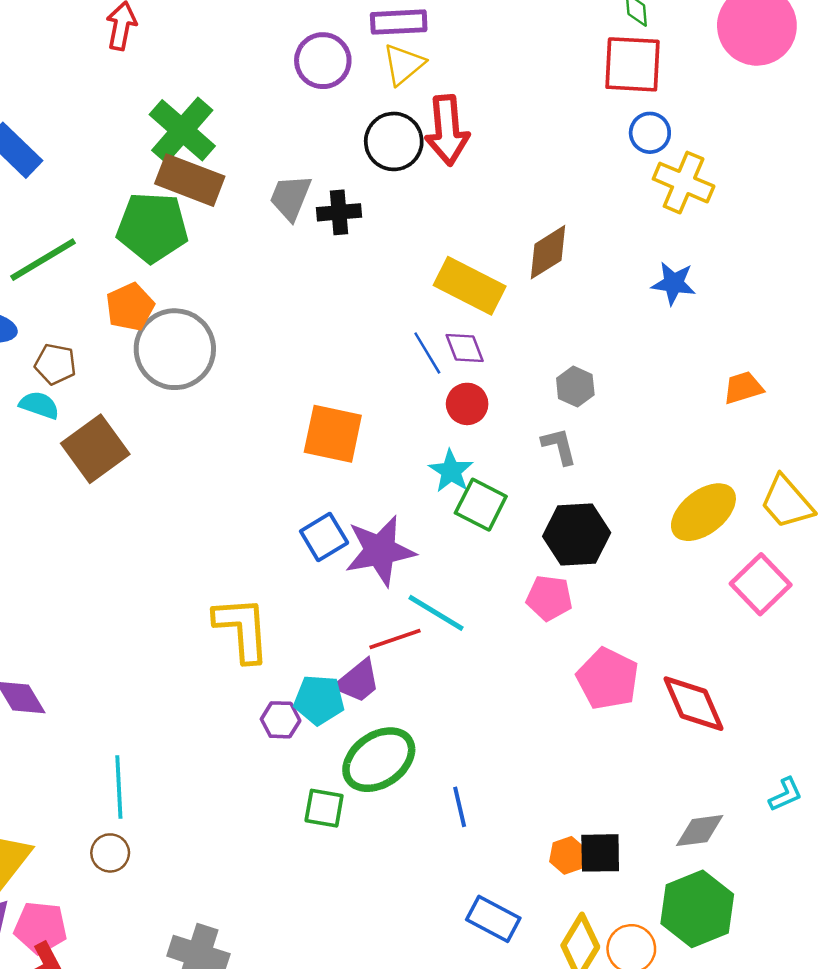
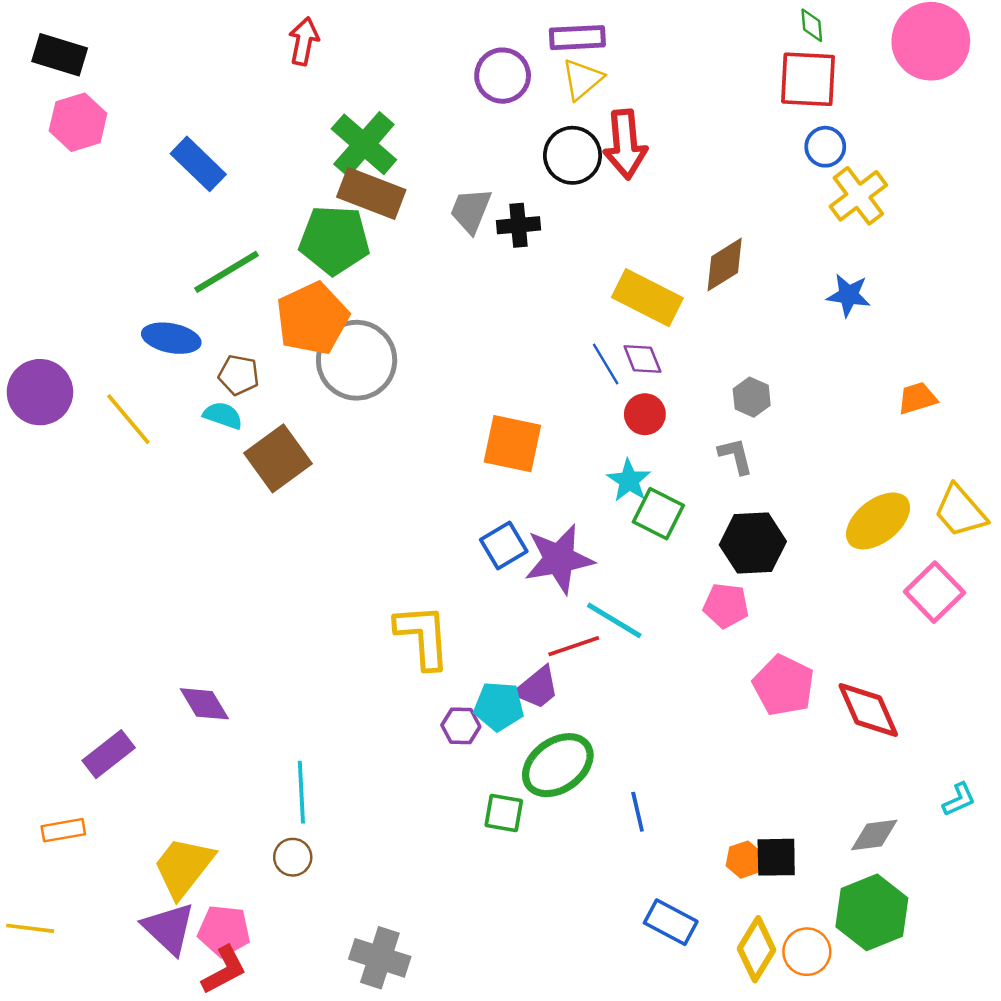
yellow cross: (684, 183) -> (858, 196), turned 30
orange pentagon: (130, 307) -> (312, 319), size x1.5

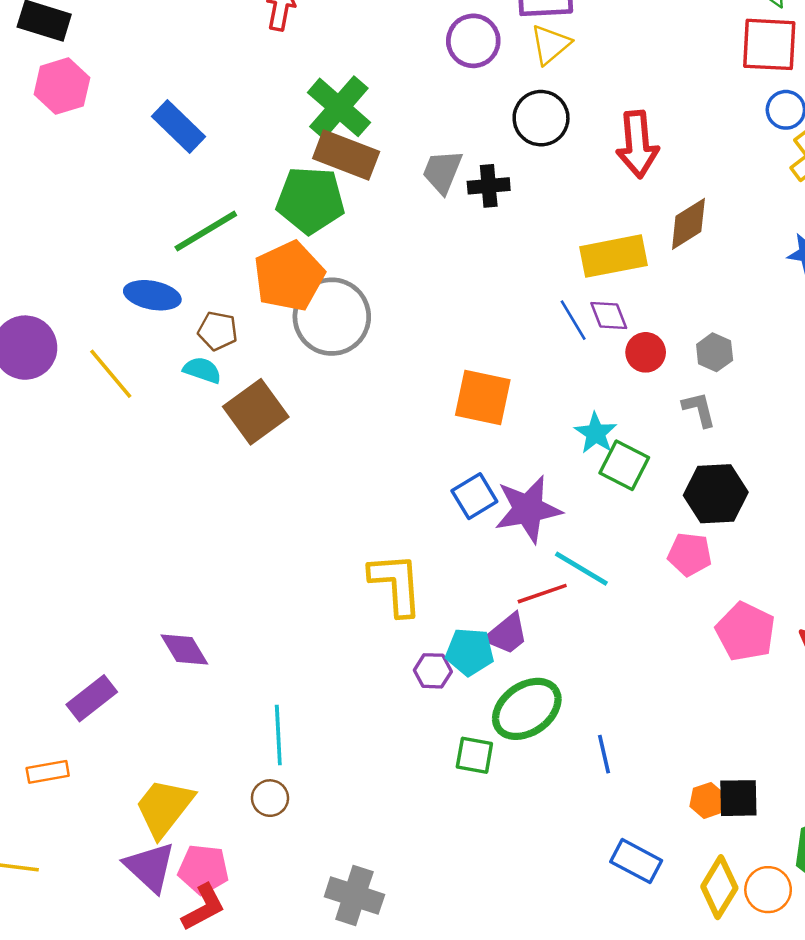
red arrow: (625, 144) -> (637, 144), moved
yellow rectangle: (647, 298) -> (614, 256), turned -38
red circle: (645, 414) -> (646, 352), moved

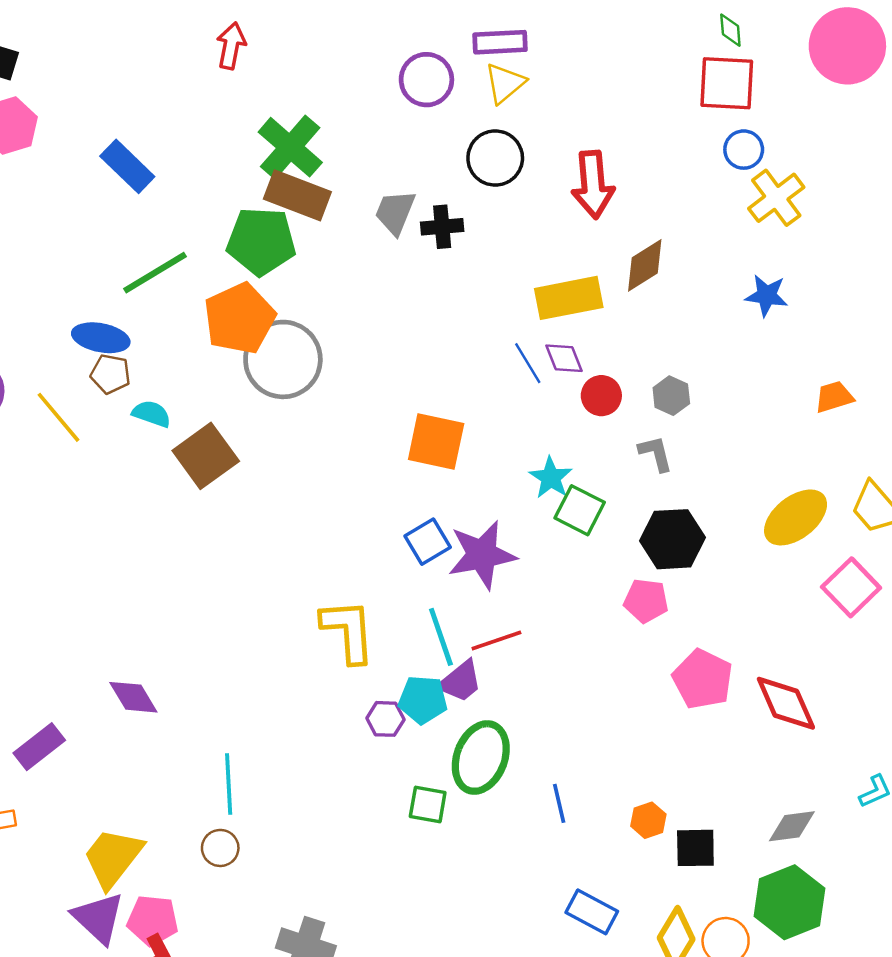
brown pentagon: (218, 331) -> (110, 374), moved
cyan line: (581, 569) -> (441, 637), moved, turned 40
green ellipse: (527, 709) -> (481, 757), turned -34
orange hexagon: (707, 800) -> (648, 820), moved

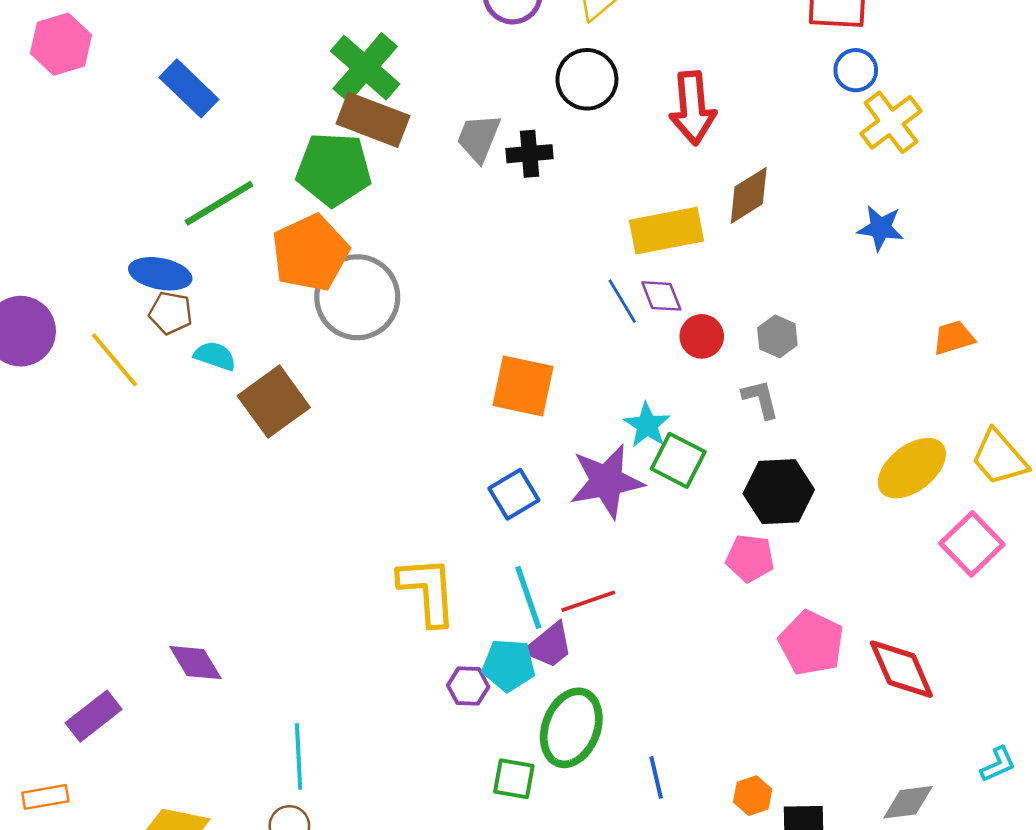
purple star: (482, 555) -> (606, 481), moved

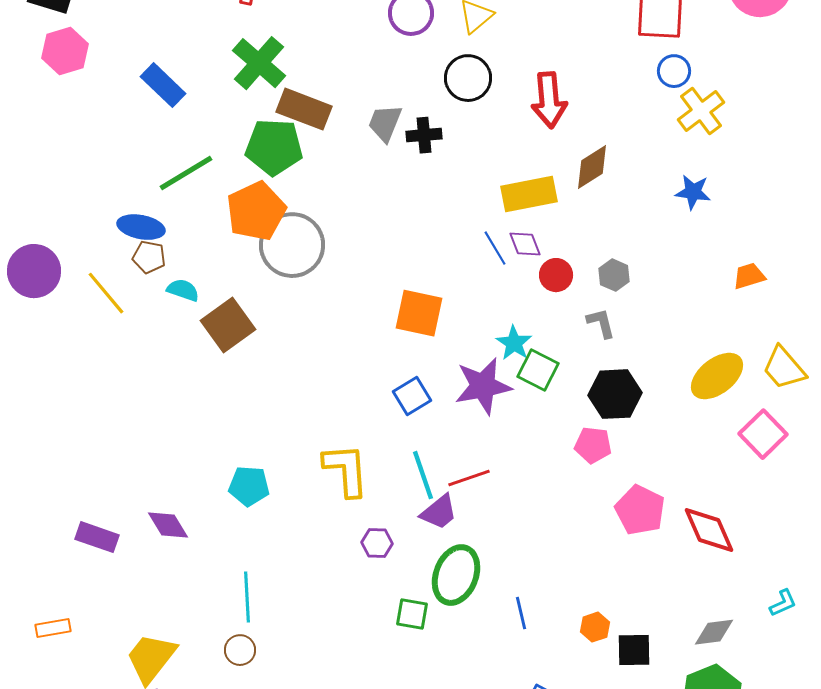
green cross: (365, 68) -> (259, 63), moved
cyan pentagon: (509, 665) -> (249, 486), moved
purple rectangle: (94, 716) -> (97, 537), moved, turned 57

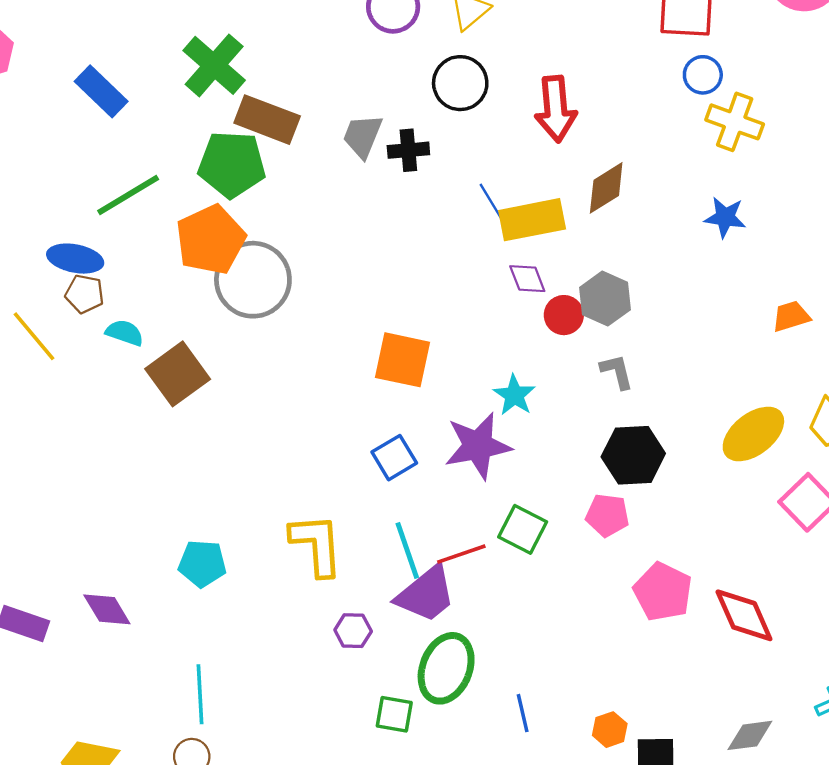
yellow cross: (701, 111) -> (735, 122), turned -33
blue line: (495, 248) -> (492, 203), moved
gray hexagon: (614, 275) -> (605, 299), moved, size x1.4
green square: (538, 370) -> (523, 529), moved
purple trapezoid: (439, 512) -> (426, 594), size x1.4

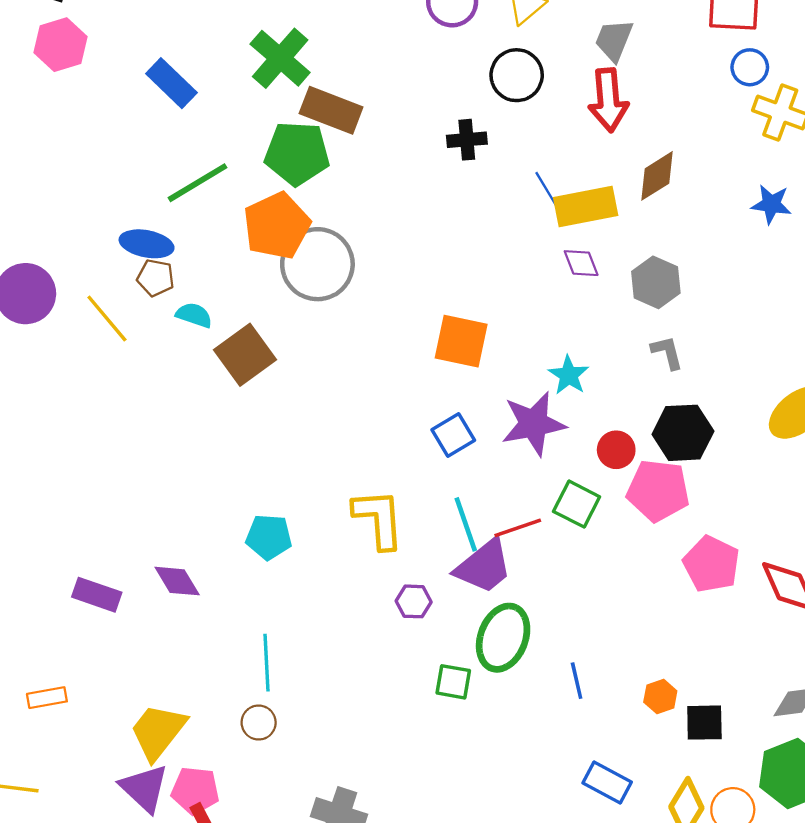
gray trapezoid: (362, 136) -> (614, 40), moved
red circle: (564, 315) -> (616, 450), moved
pink pentagon: (607, 515) -> (658, 491), size x1.5

